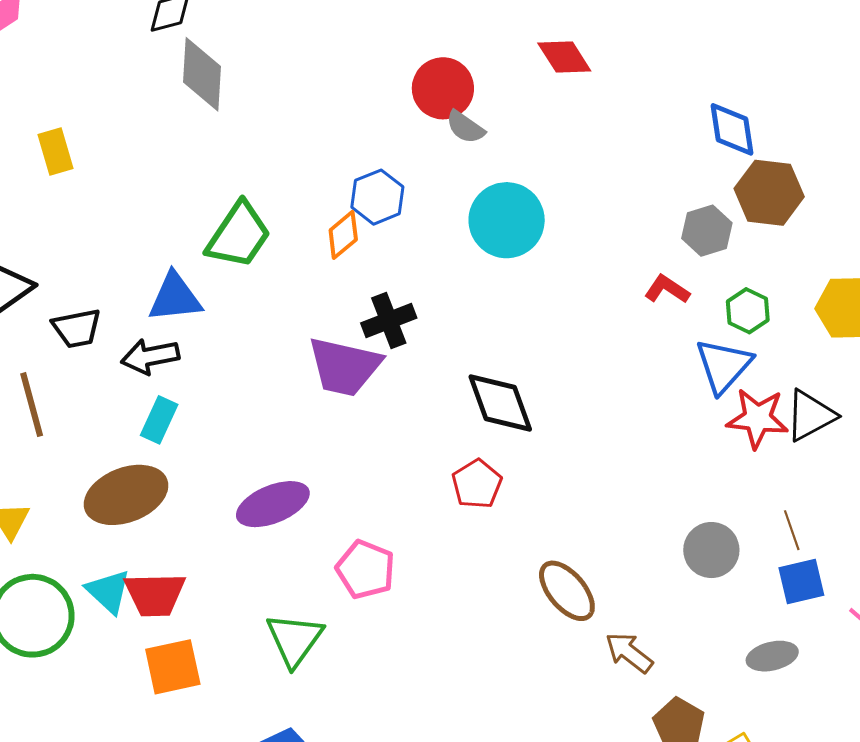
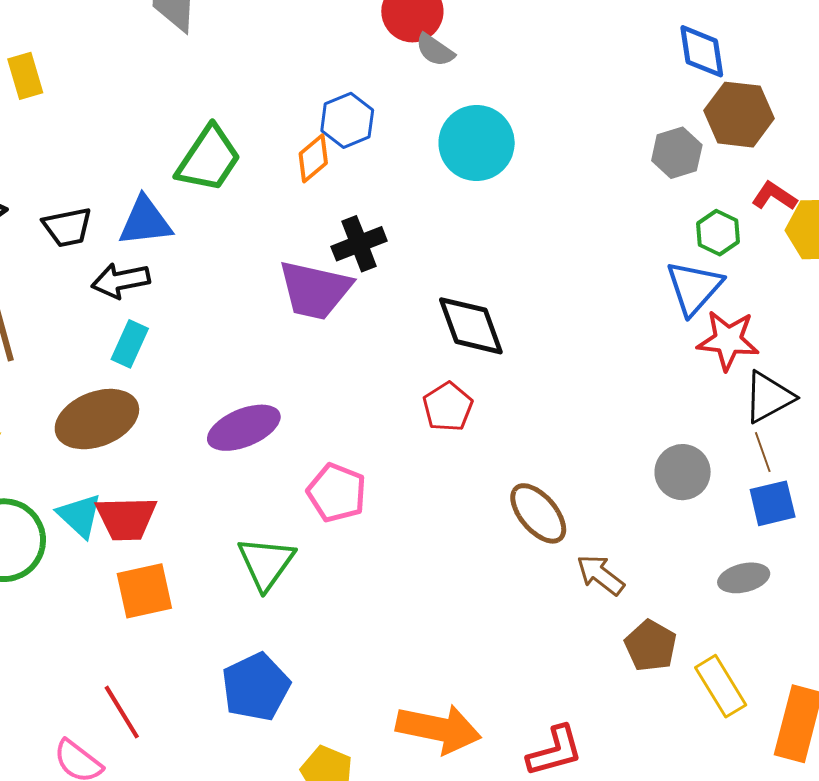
red L-shape: (667, 289) -> (774, 196), moved
black trapezoid: (77, 328) -> (67, 227), moved
black triangle: (810, 416) -> (769, 397), moved

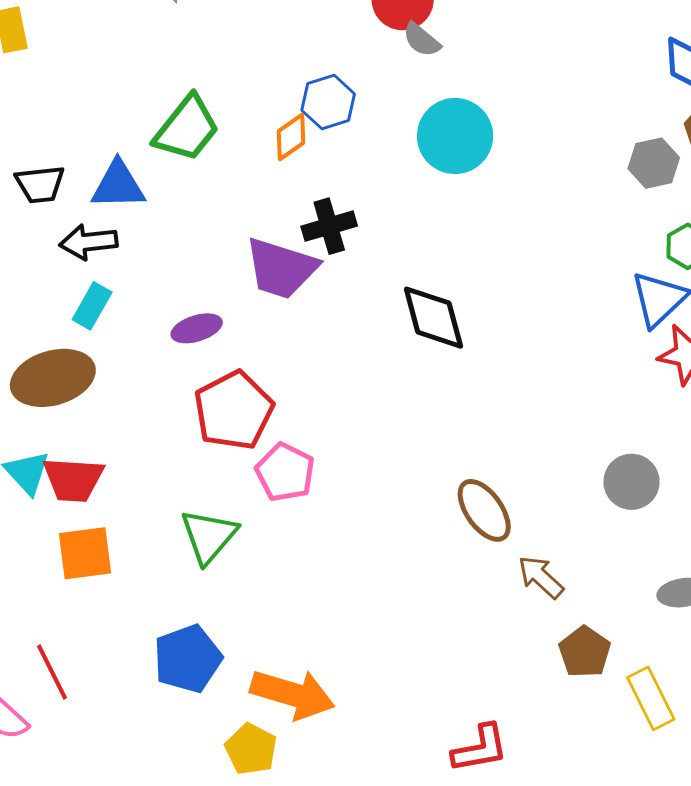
red pentagon: (448, 407) -> (234, 410), moved, size x1.6
purple ellipse: (244, 428) -> (197, 328), moved, size x0.7
orange arrow: (439, 729) -> (293, 694), moved

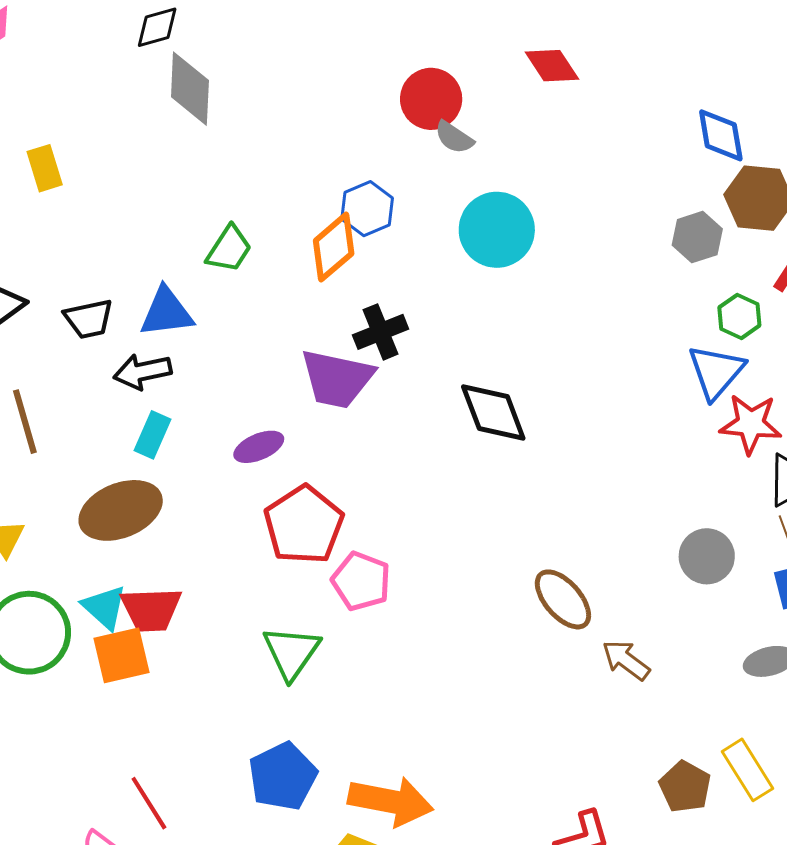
green trapezoid: (187, 129) -> (229, 249), size x0.7
orange diamond: (291, 137) -> (334, 247), size x1.4
orange square: (85, 553) -> (122, 655), moved
brown pentagon: (585, 652) -> (685, 787), moved

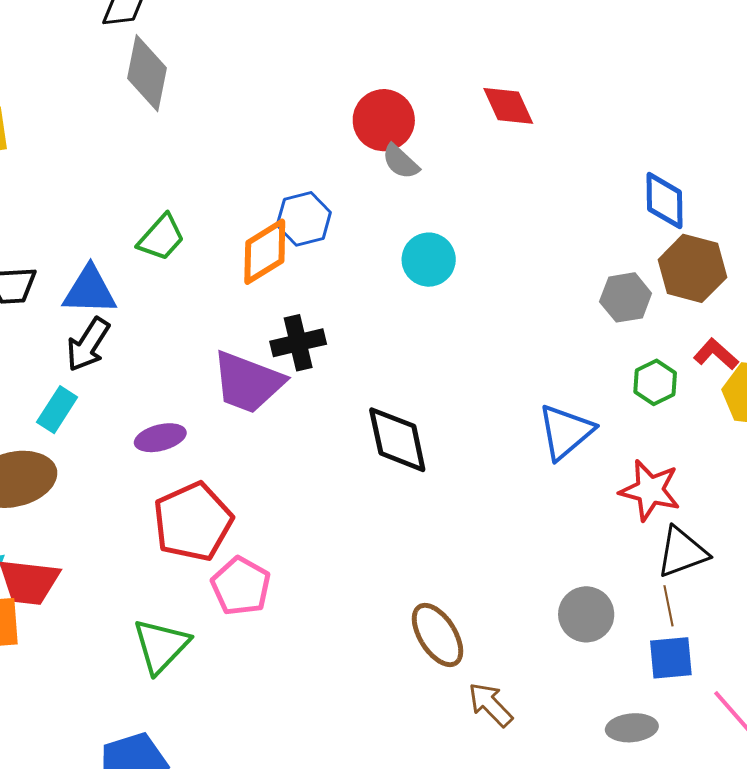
cyan circle: (497, 230) -> (429, 260), size x0.7
black arrow: (143, 372) -> (88, 344), moved, turned -54
blue triangle: (716, 372) -> (566, 432), moved

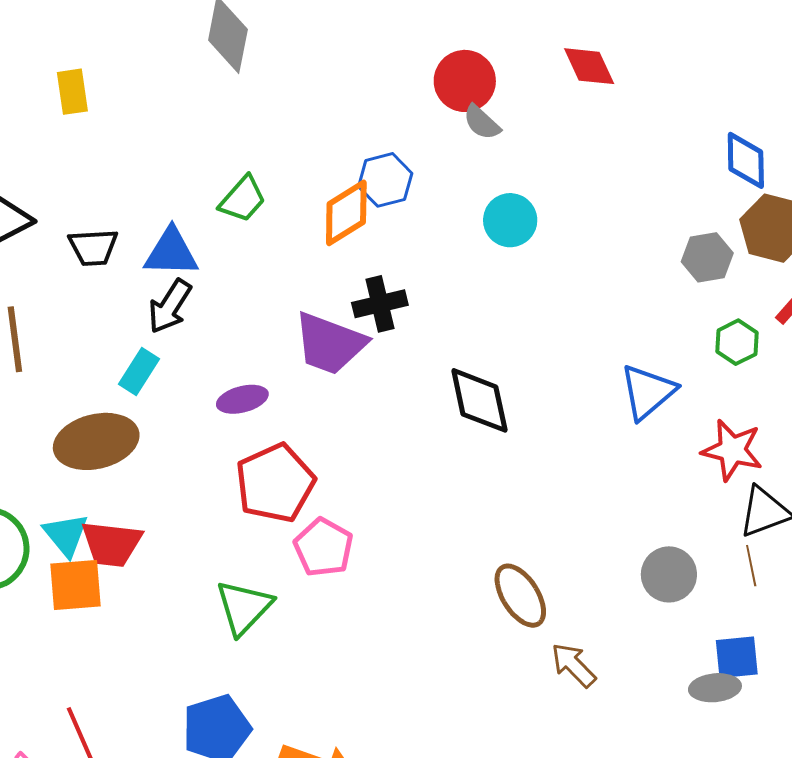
blue square: (671, 658) -> (737, 657), moved

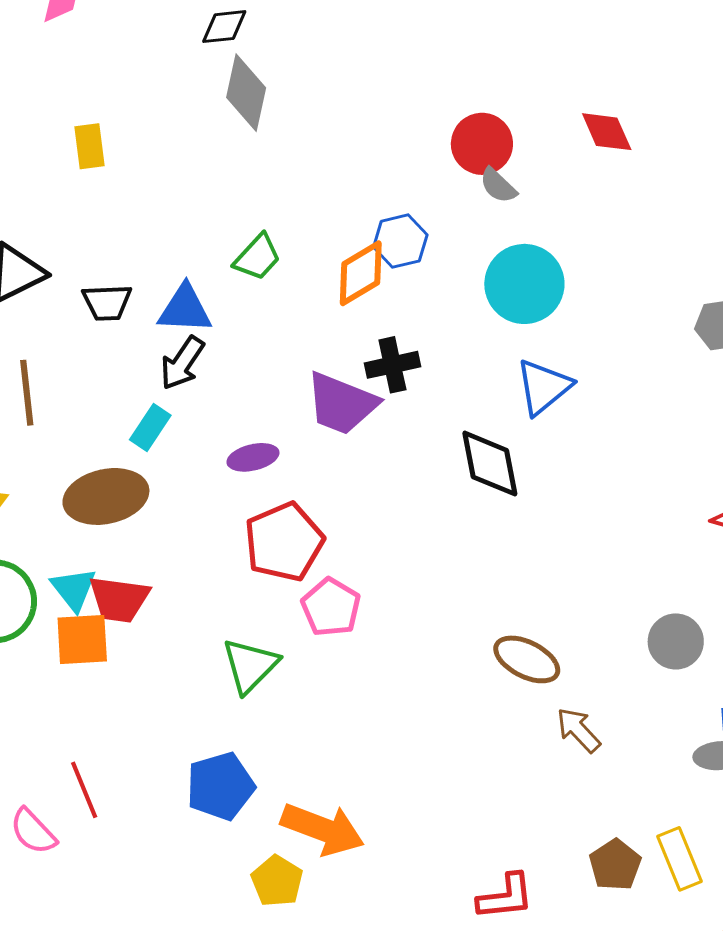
cyan circle: (510, 220) -> (524, 284), size x1.5
blue triangle: (648, 392) -> (544, 387), moved
brown ellipse: (520, 596) -> (527, 659), turned -32

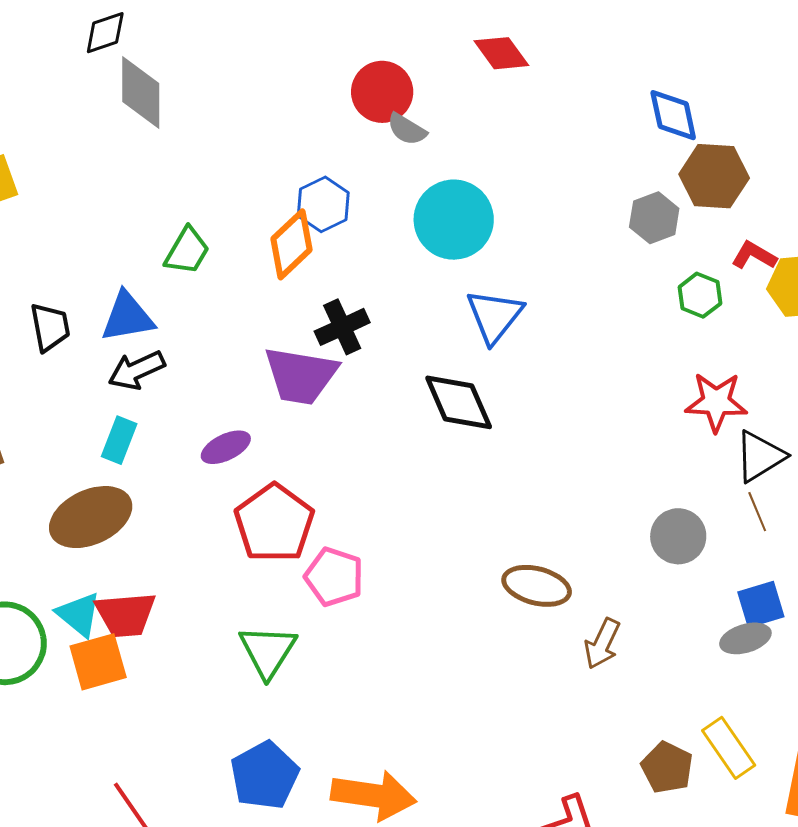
black trapezoid: (107, 302) -> (50, 327), turned -86
black arrow: (182, 363) -> (137, 370), turned 44
brown arrow: (578, 730) -> (602, 644), turned -99

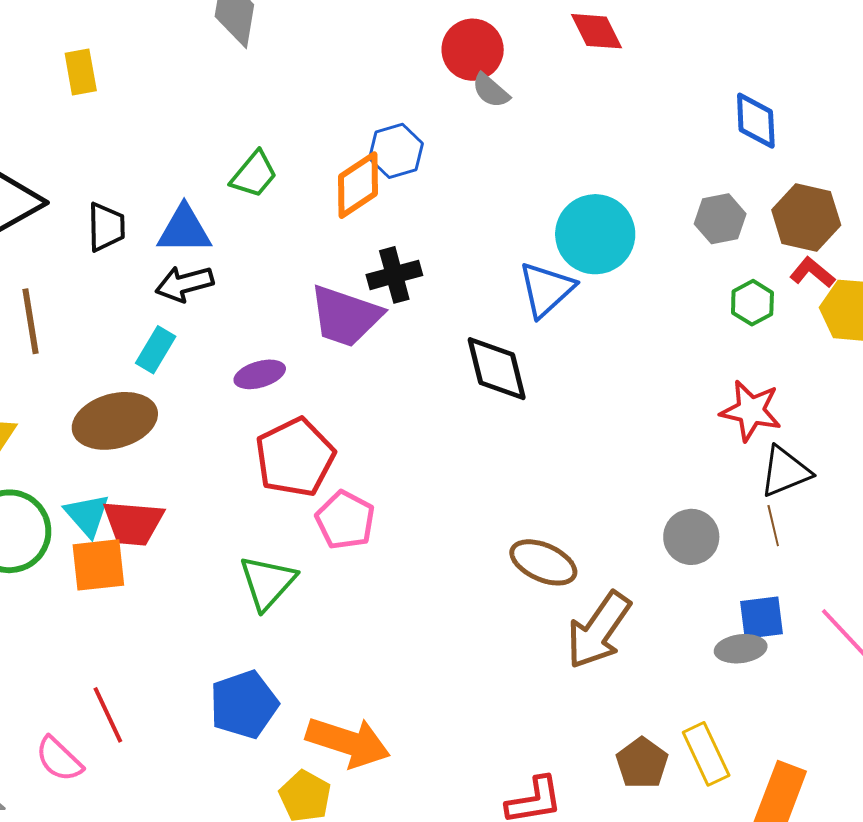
brown hexagon: (714, 176) -> (806, 217), moved
cyan circle: (454, 220) -> (595, 234), moved
brown arrow: (602, 644) -> (599, 630), size x1.6

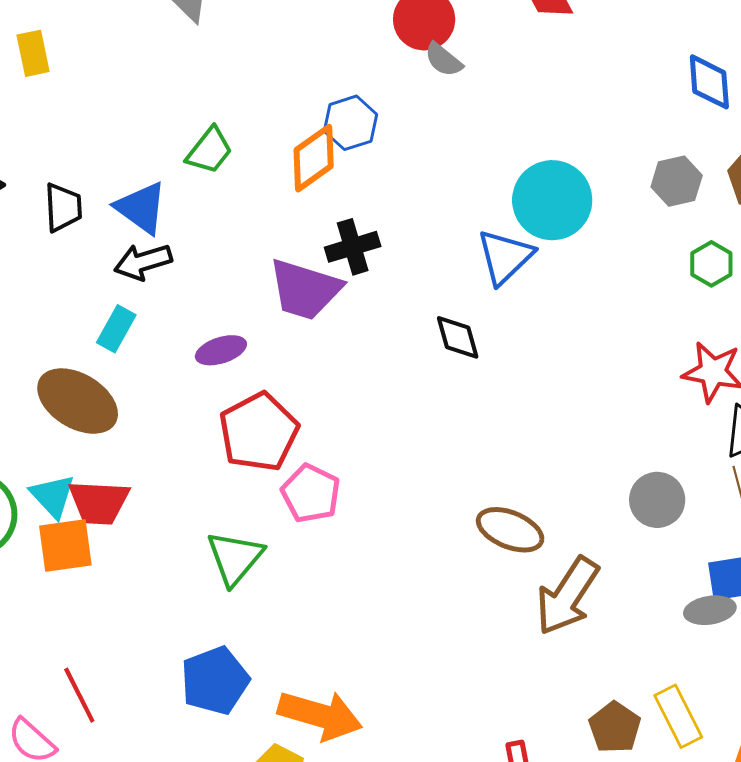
blue triangle: (184, 230) -> (141, 208), turned 38
black diamond: (497, 369) -> (458, 337), size x0.7
brown ellipse: (115, 421) -> (78, 401), turned 48

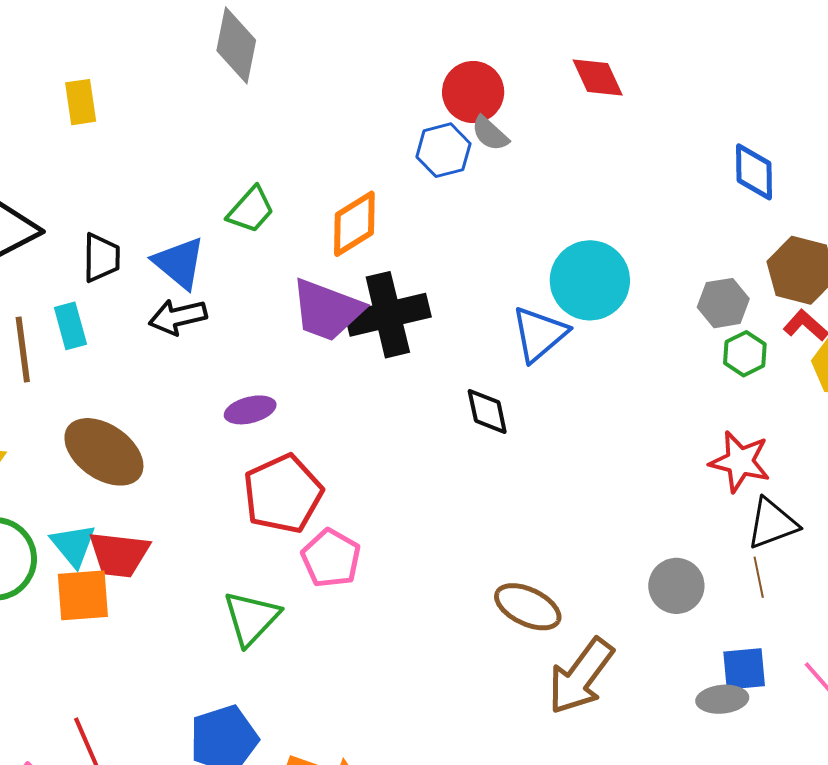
blue hexagon: (350, 123) -> (443, 150), moved
gray hexagon: (677, 181) -> (723, 303), moved
black cross: (353, 247) -> (388, 315), size x1.5
purple trapezoid: (305, 289) -> (327, 310), moved
cyan rectangle: (116, 329) -> (70, 326), moved, turned -48

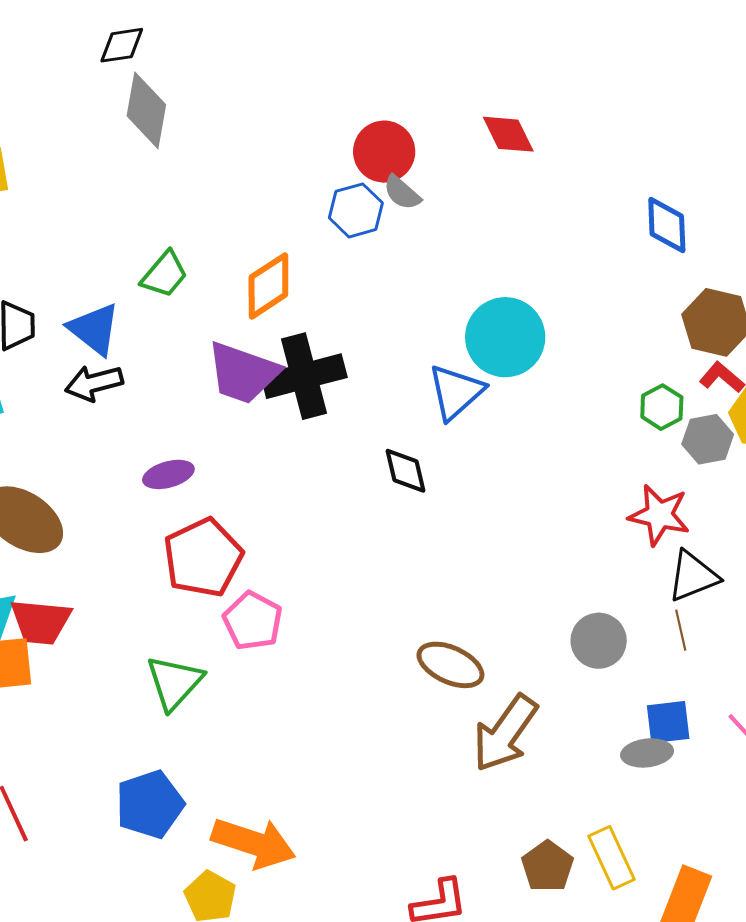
gray hexagon: (723, 303) -> (708, 439), moved

